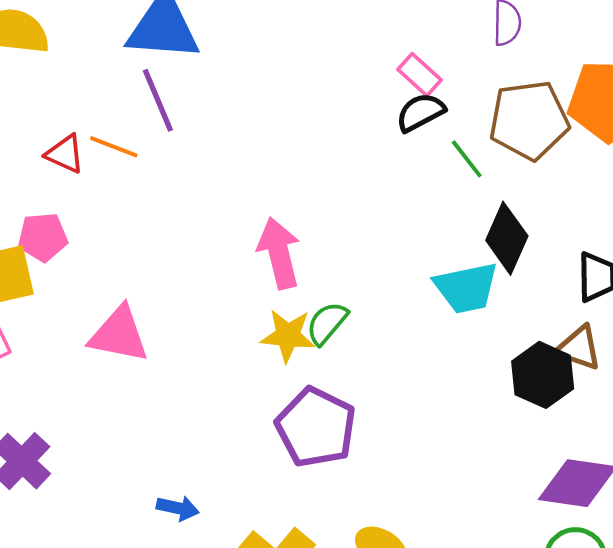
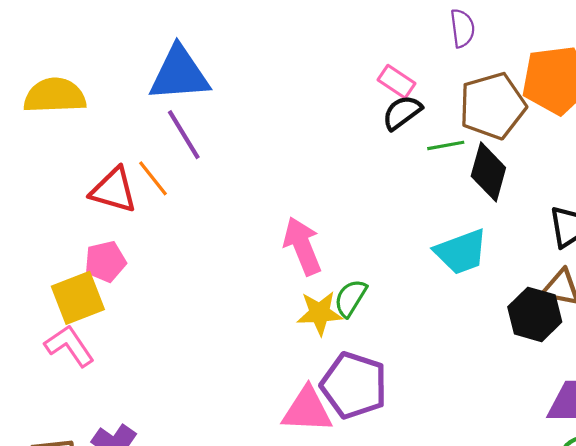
orange line: (114, 147) -> (153, 178), turned 39
red triangle: (65, 154) -> (114, 190), size x1.4
green line: (467, 159) -> (446, 145), turned -54
black diamond: (507, 238) -> (488, 172), moved
pink triangle: (119, 334) -> (307, 410), moved

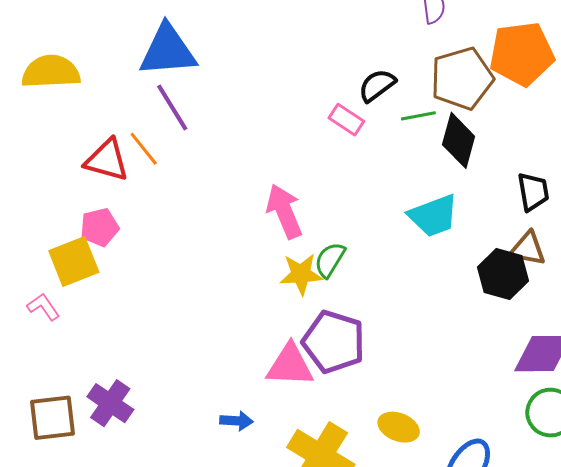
pink rectangle: (397, 82) -> (346, 120), moved
pink L-shape: (69, 346) -> (43, 307), moved, size x0.7

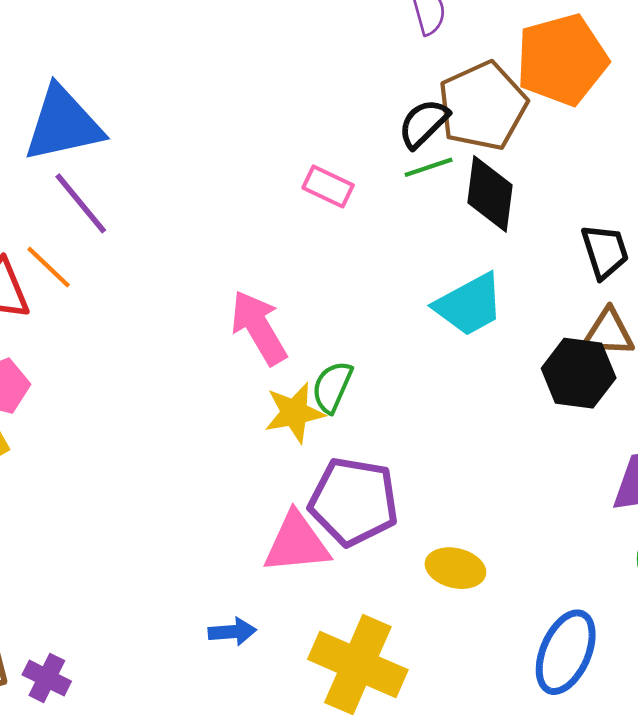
black semicircle: (377, 85) -> (423, 123), moved
purple cross: (110, 403) -> (47, 678), moved, size x0.7
yellow ellipse: (399, 427) -> (455, 568), moved

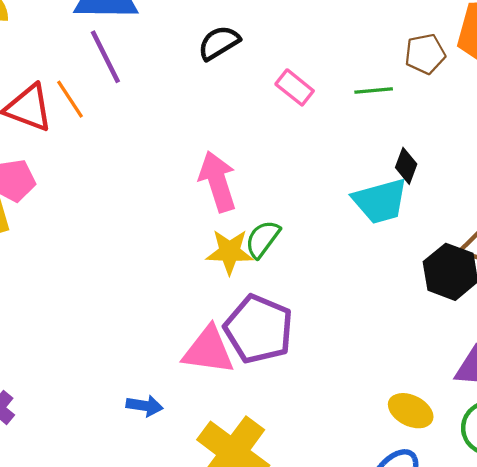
brown pentagon: (483, 106) -> (425, 54), size x0.6
black semicircle: (423, 123) -> (219, 43), moved
black diamond: (490, 194) -> (406, 166), moved, size x0.6
yellow ellipse: (455, 568) -> (411, 411), moved

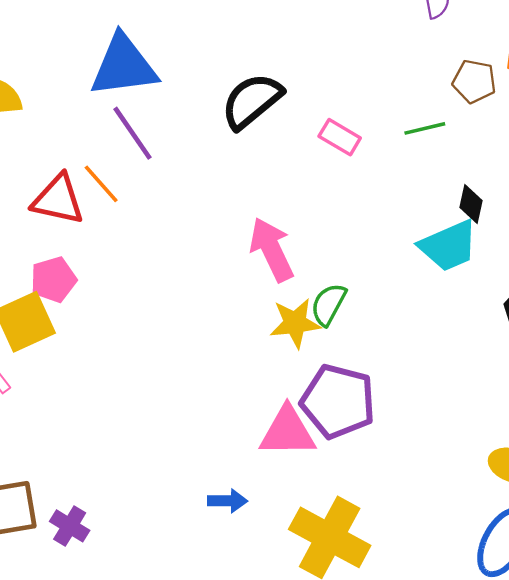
black semicircle: (219, 43) -> (252, 101), size x1.4
brown pentagon: (425, 54) -> (474, 81), turned 30

